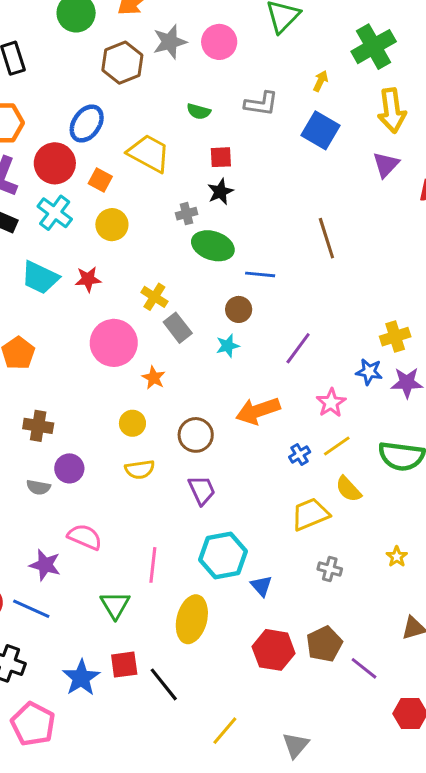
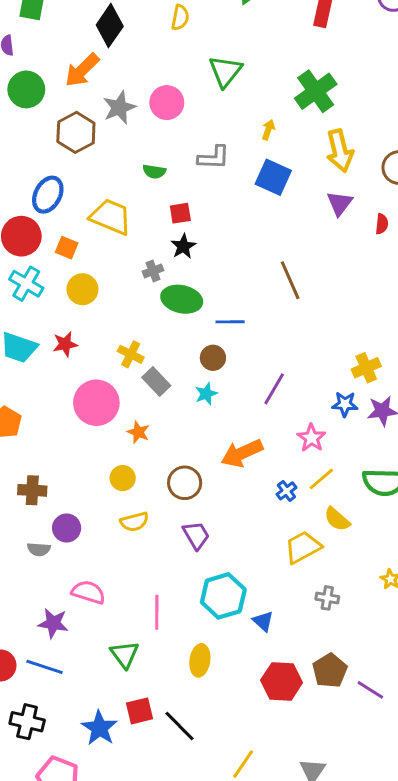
yellow ellipse: (192, 619) -> (200, 660), size x0.7

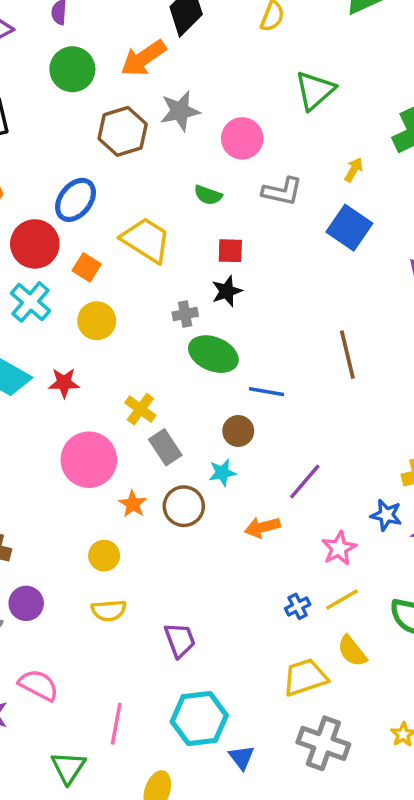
pink circle: (167, 103) -> (242, 138), moved
orange arrow: (242, 453) -> (262, 527), moved, size x0.7
brown circle: (185, 483) -> (184, 506), moved
gray cross: (327, 598) -> (323, 743), size x1.8

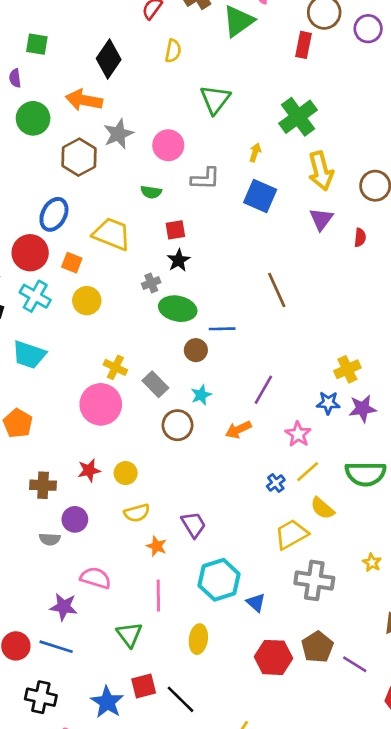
orange arrow: (143, 58) -> (84, 100), turned 56
red star: (64, 383) -> (89, 470), moved
yellow cross: (140, 409) -> (115, 367), moved
brown circle: (238, 431) -> (196, 350), moved
orange star: (133, 504) -> (157, 546), moved

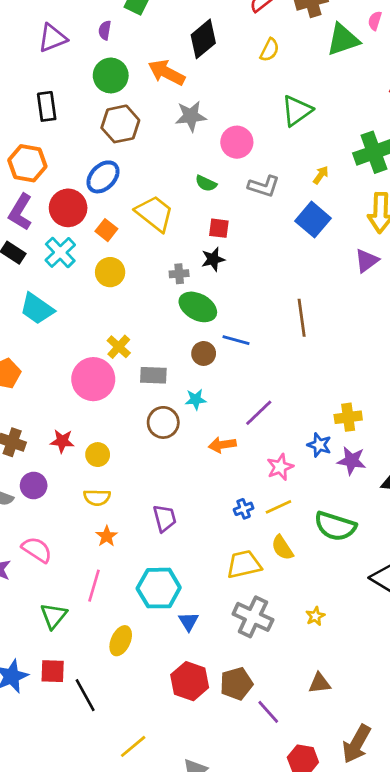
brown hexagon: (79, 157) -> (120, 124), moved
gray rectangle: (155, 384) -> (153, 375), turned -60
purple trapezoid: (194, 525) -> (165, 518), moved

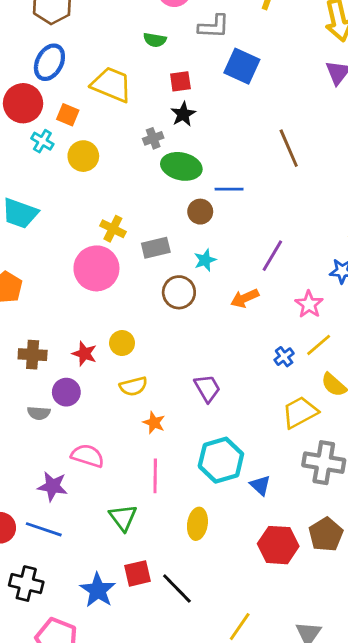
blue square: (313, 220) -> (242, 66), moved
cyan cross: (60, 252) -> (42, 141), moved, size x0.7
red star: (62, 441) -> (84, 354), moved, turned 30

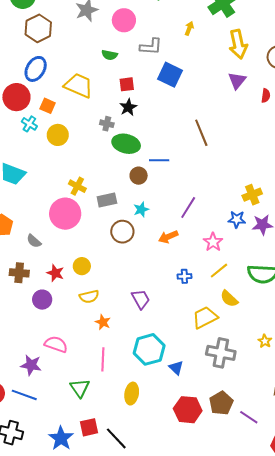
gray cross: (153, 138) -> (107, 124), turned 32
blue cross: (284, 357) -> (184, 276), moved, turned 32
gray semicircle: (39, 413) -> (34, 241), moved, turned 35

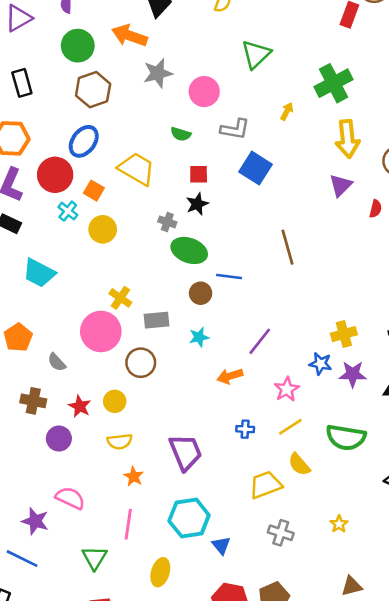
brown circle: (122, 232) -> (141, 363), moved
purple trapezoid: (141, 299) -> (186, 452), size x1.4
gray cross: (221, 353) -> (281, 533), size x0.7

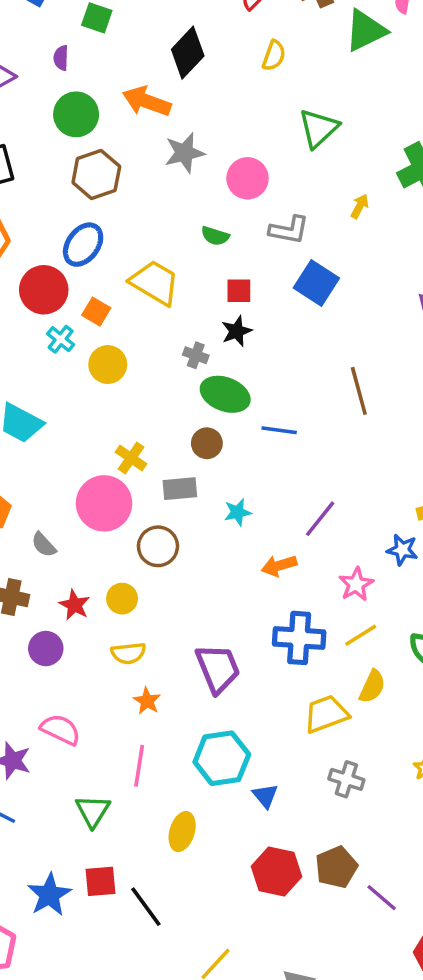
brown circle: (201, 293) -> (207, 443), moved
blue cross: (245, 429) -> (299, 638), size x2.0
yellow semicircle: (299, 464) -> (372, 686), turned -115

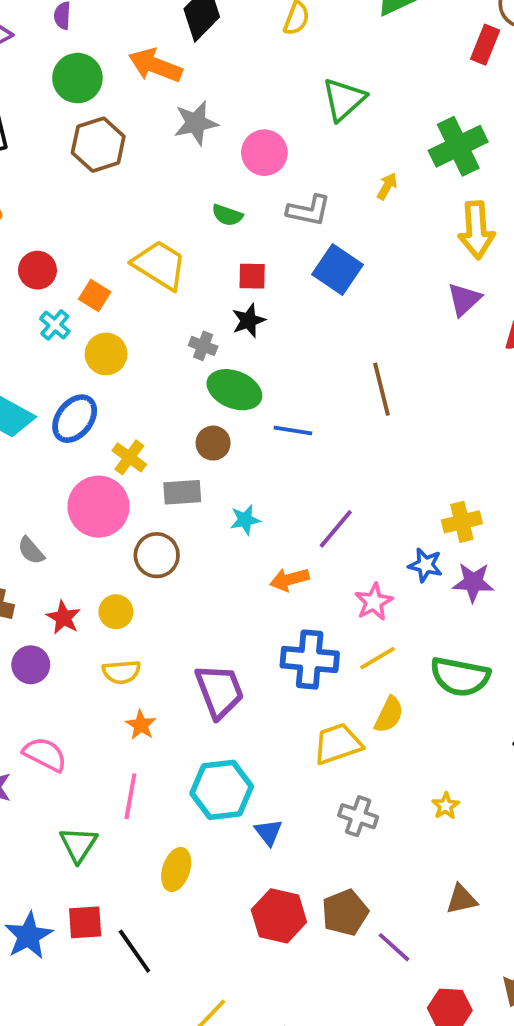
blue ellipse: (83, 245) -> (75, 419), moved
red circle: (44, 290) -> (37, 270), size x0.7

